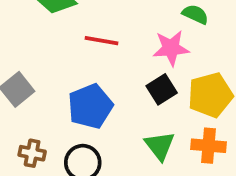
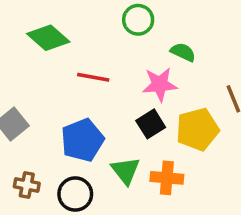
green triangle: (160, 146) -> (126, 171), moved
orange cross: (208, 146) -> (167, 178), moved

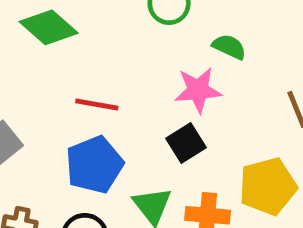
red line: (93, 77) -> (97, 105), moved
yellow pentagon: (197, 129) -> (268, 186), moved

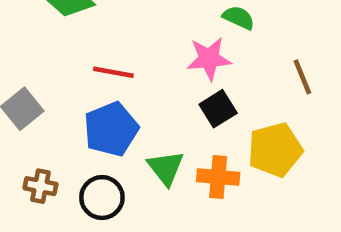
black square: (186, 143) -> (218, 109), moved

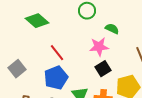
red line: (113, 72) -> (57, 53), turned 42

